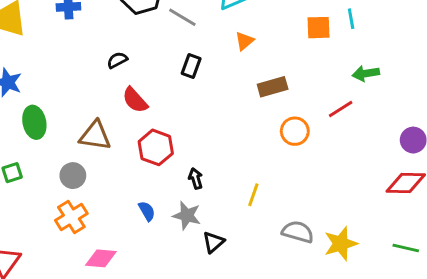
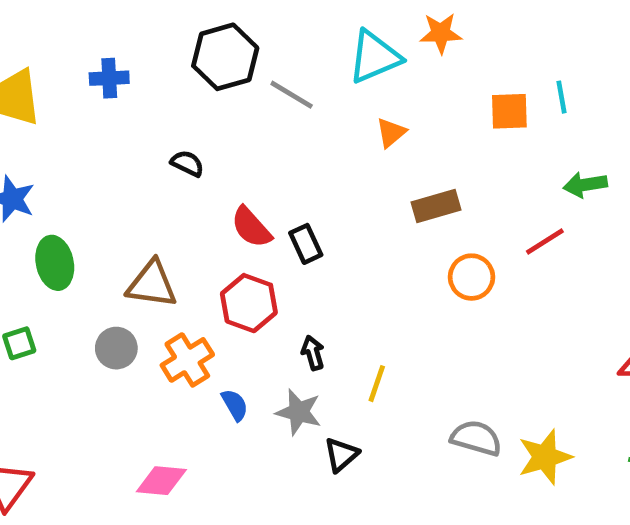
black semicircle: (117, 60) -> (187, 163), turned 54
black rectangle: (191, 66) -> (306, 244), moved, turned -45
red semicircle: (135, 100) -> (251, 227), moved
yellow line: (253, 195) -> (377, 384), moved
orange cross: (71, 217) -> (187, 360), moved

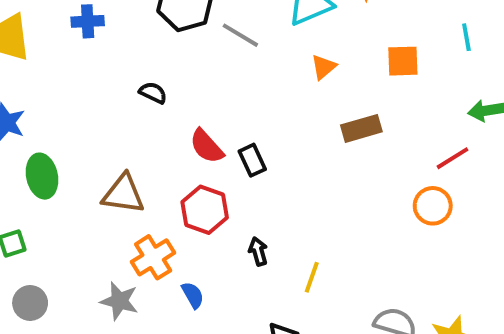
orange square: (509, 111) -> (403, 61), moved
orange circle: (471, 277) -> (433, 206), moved
gray circle: (116, 348) -> (30, 303), moved
gray star: (299, 412) -> (119, 301), moved

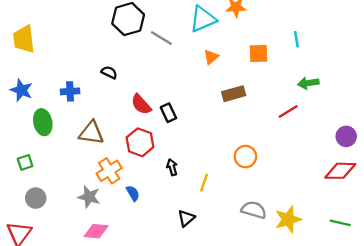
blue cross: (88, 21) -> (70, 91), moved
orange circle: (433, 206) -> (245, 157), moved

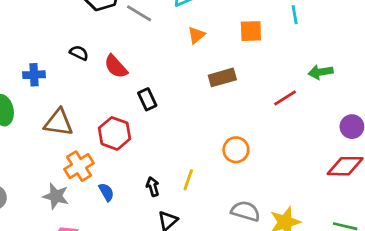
green arrow: (308, 83) -> (321, 72), moved
red semicircle: (141, 104) -> (116, 67), moved
black arrow: (172, 167) -> (153, 187), moved

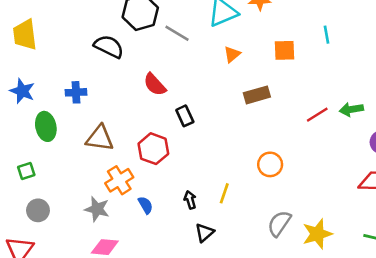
black semicircle: (79, 53) -> (109, 46), moved, size x1.6
green arrow: (321, 72) -> (351, 109), moved
gray semicircle: (246, 211) -> (279, 223), turned -72

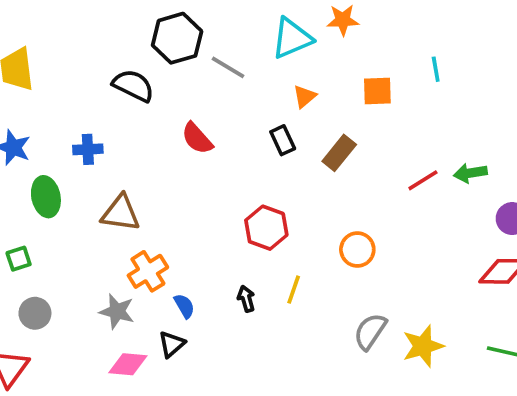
brown rectangle: (257, 95) -> (339, 153), turned -35
black rectangle: (185, 116) -> (283, 140), moved
red hexagon: (153, 149) -> (266, 228), moved
black triangle: (205, 233) -> (172, 344), moved

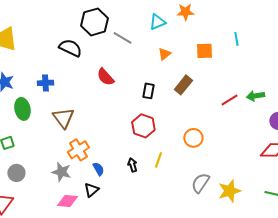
cyan triangle: (292, 38) -> (157, 22), size x0.7
black rectangle: (283, 140) -> (148, 91), moved, turned 35
brown triangle: (121, 213) -> (63, 118), turned 45

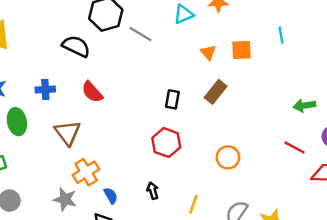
orange triangle: (164, 54) -> (208, 52), moved, turned -32
red semicircle: (105, 77) -> (92, 92), moved
red line: (229, 100) -> (295, 148), moved, turned 60
yellow line: (158, 160) -> (193, 204), moved

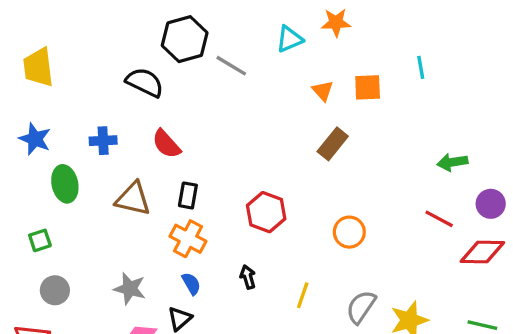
black rectangle: (172, 99) -> (188, 195), moved
brown triangle: (68, 133) -> (133, 199), turned -40
orange cross: (86, 172) -> (188, 239), moved, turned -30

